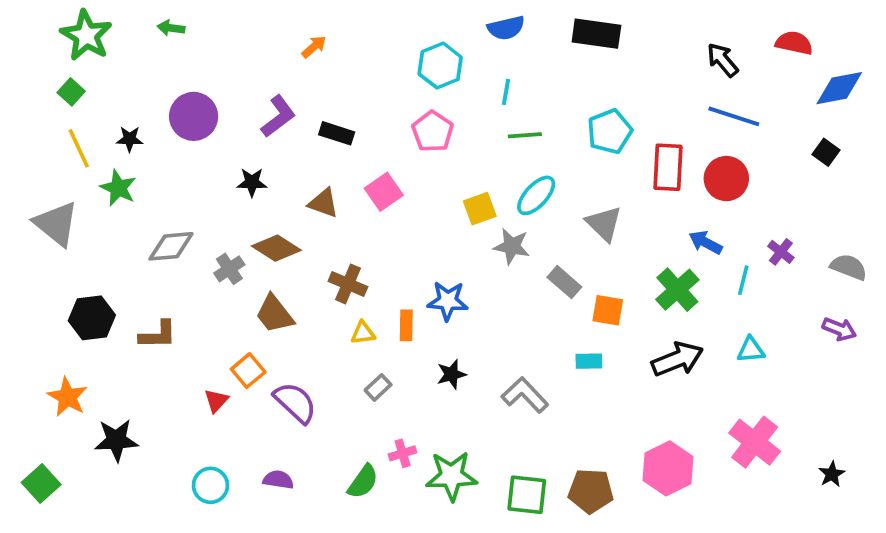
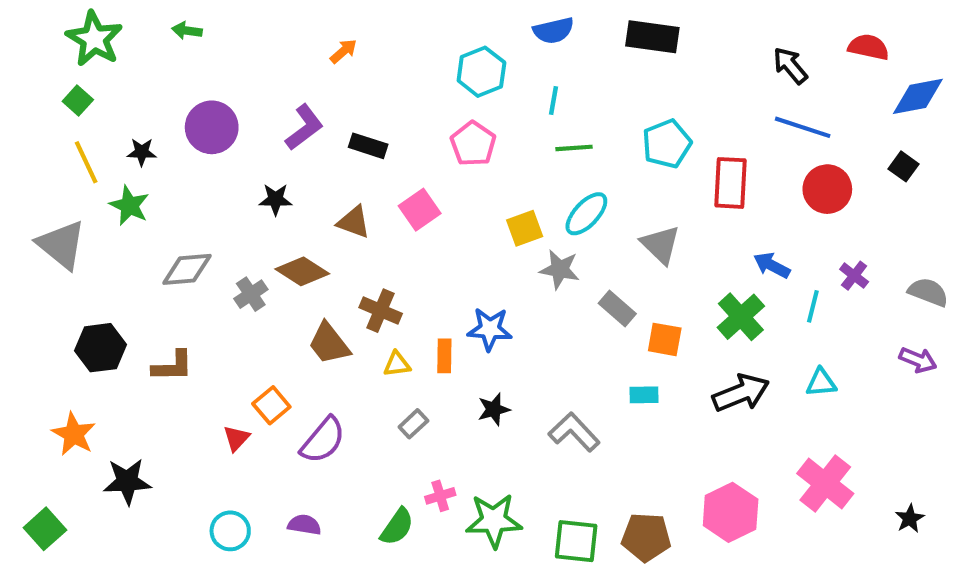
red circle: (726, 179) -> (827, 189), moved
brown trapezoid: (275, 314) -> (329, 344), moved
purple semicircle: (295, 403) -> (323, 440), turned 87

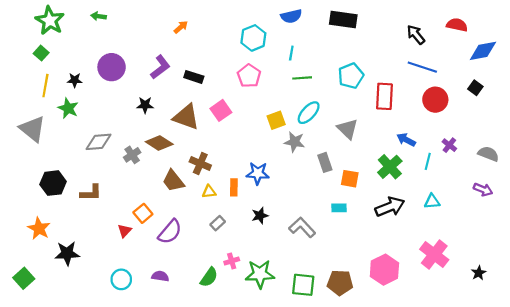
yellow line: (86, 162) -> (45, 86), turned 35
brown triangle: (354, 222) -> (186, 117), size x1.5
gray rectangle: (617, 309) -> (325, 162), turned 30

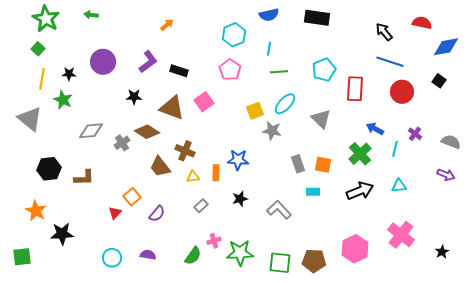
gray rectangle: (325, 162) -> (298, 164), moved
purple semicircle: (170, 232) -> (157, 214), size x0.7
green square: (24, 278) -> (22, 257), turned 36

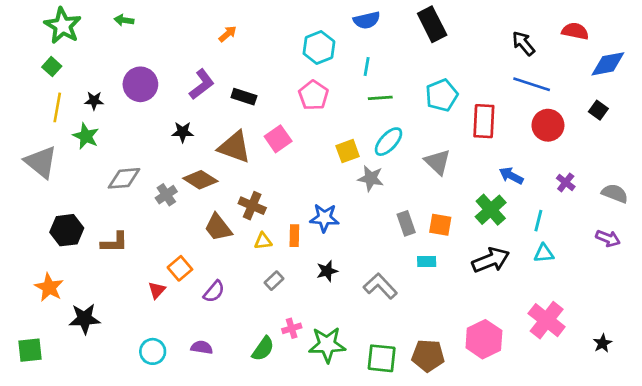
black rectangle: (317, 18) -> (432, 24), turned 55
cyan line: (395, 149) -> (538, 221), moved

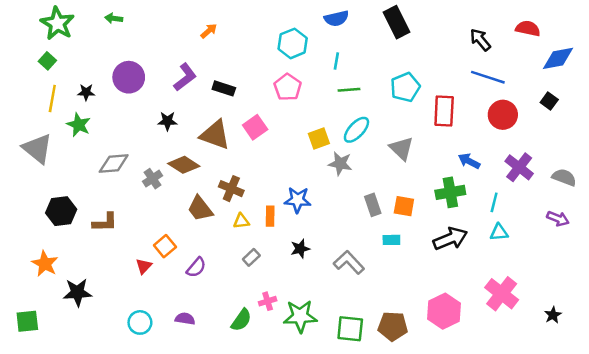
purple cross: (566, 182) -> (519, 167), size x1.6
green cross: (491, 210) -> (450, 192), turned 32

